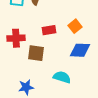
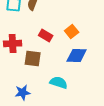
red rectangle: (49, 30) -> (46, 36), turned 40

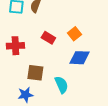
brown square: (33, 58) -> (35, 73), moved
cyan semicircle: (59, 82) -> (61, 85), turned 48

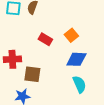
red cross: (15, 46) -> (12, 59), moved
cyan semicircle: (61, 85) -> (79, 84), moved

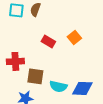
blue diamond: (76, 59) -> (82, 88), moved
cyan semicircle: (79, 84) -> (58, 86), moved, turned 126

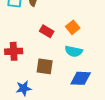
brown square: (35, 76) -> (45, 66), moved
cyan semicircle: (58, 86) -> (74, 51), moved

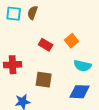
cyan semicircle: (74, 51) -> (83, 66), moved

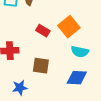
orange square: (72, 41) -> (69, 27), size x1.5

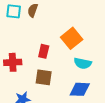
red rectangle: (43, 31) -> (44, 51), moved, turned 72

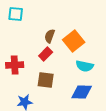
brown semicircle: (33, 10) -> (50, 36), moved
red rectangle: (44, 51) -> (46, 54), turned 32

